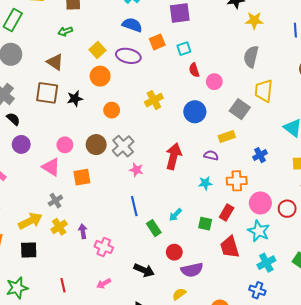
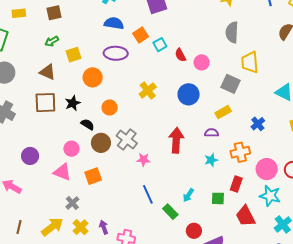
cyan square: (184, 49) -> (160, 45), moved
yellow square: (97, 50) -> (74, 55), moved, turned 35
black semicircle: (13, 119) -> (88, 124), moved

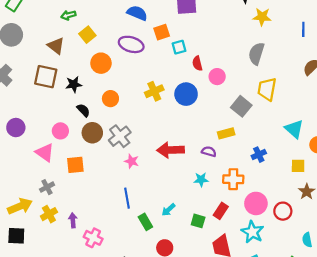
yellow square: (74, 55) -> (87, 35), turned -35
blue circle: (189, 94) -> (186, 94), moved
red arrow: (176, 140) -> (170, 150), turned -110

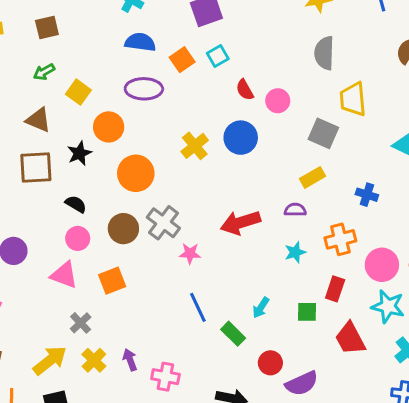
cyan square: (179, 47) -> (218, 56), moved
black star: (74, 84) -> (79, 153), moved
orange circle: (110, 99) -> (136, 173), size x1.5
black semicircle: (83, 110) -> (76, 204), moved
blue cross: (259, 155) -> (367, 195), turned -32

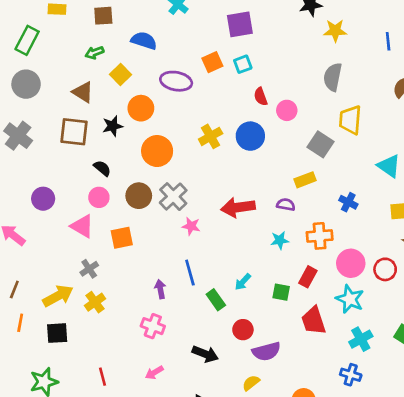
blue semicircle: (140, 42) -> (144, 41), moved
purple arrow: (130, 360) -> (160, 289), moved

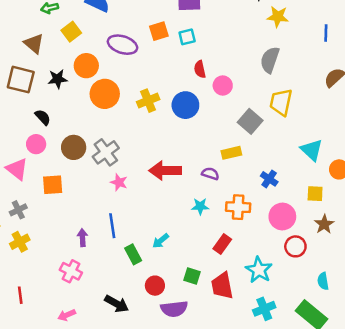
orange circle: (157, 151) -> (105, 94), moved
pink circle: (351, 263) -> (282, 216), moved
green square: (281, 292) -> (192, 276), moved
red line: (102, 377) -> (20, 295), moved

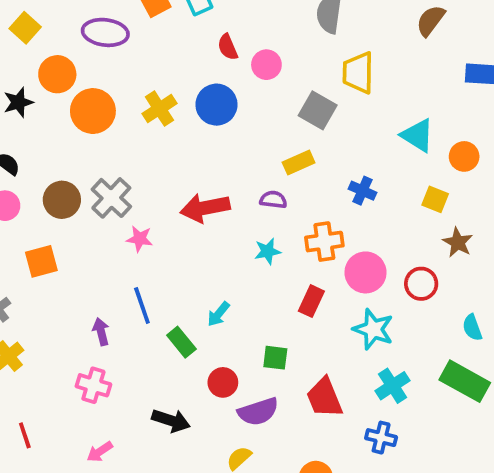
yellow square: (315, 194) -> (435, 199), turned 30
pink circle: (282, 216) -> (365, 272), moved
red trapezoid: (222, 286) -> (324, 398), moved

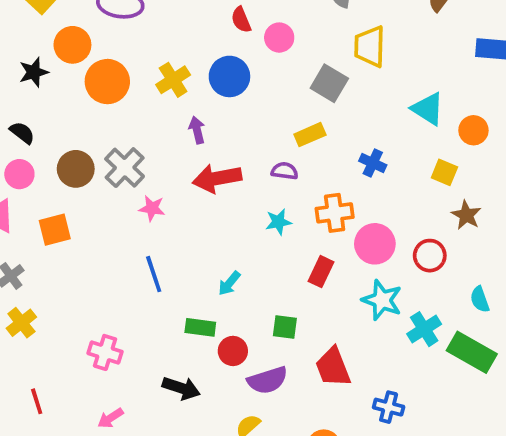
purple arrow: (101, 332) -> (197, 130), moved
green rectangle: (181, 342) -> (200, 327), moved, turned -44
cyan cross: (393, 386) -> (424, 329), moved

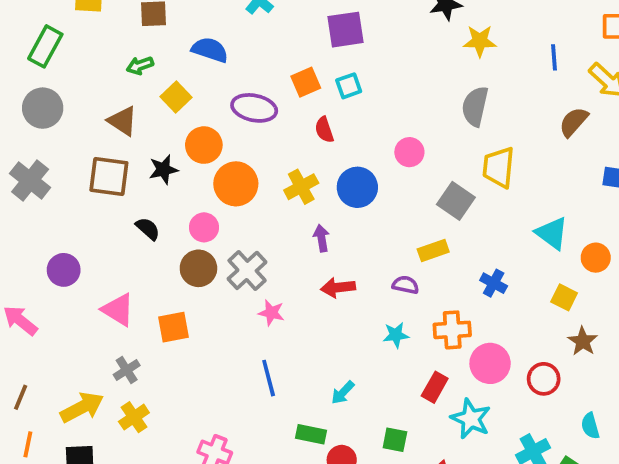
red semicircle: (241, 20) -> (324, 130), moved
pink circle: (19, 174) -> (204, 227), moved
red arrow: (217, 178) -> (338, 288), size x0.7
cyan star: (382, 300) -> (471, 419), moved

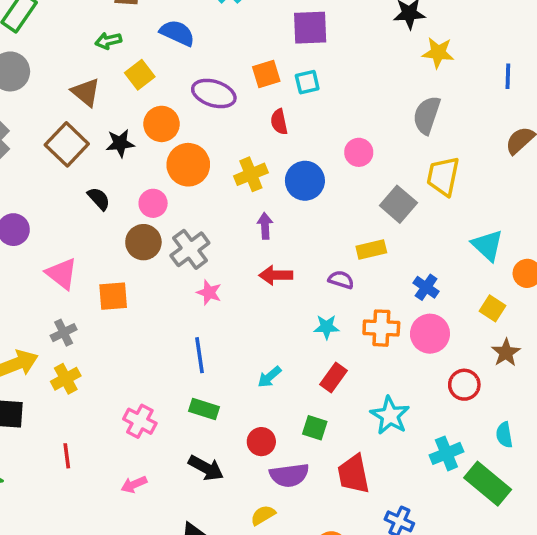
brown square: (109, 176) -> (67, 144), turned 30
pink circle: (490, 363) -> (430, 334), moved
red rectangle: (435, 387) -> (333, 378), moved
green rectangle: (311, 434) -> (204, 409), moved

